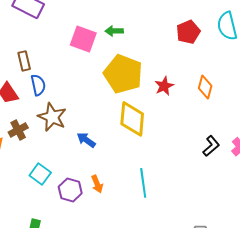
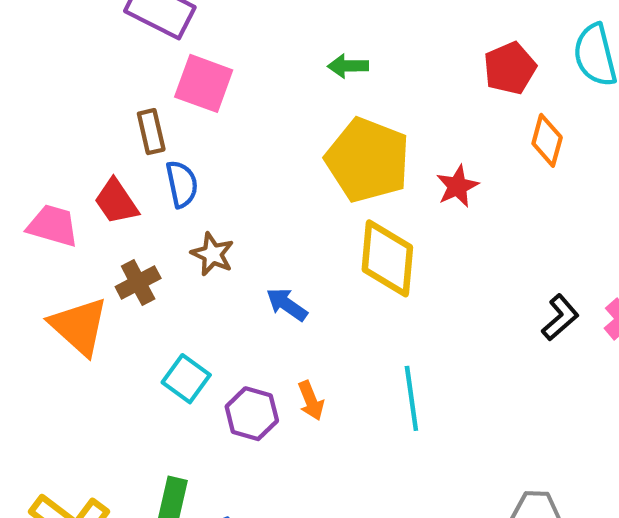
pink square: (83, 39) -> (204, 83), moved
orange diamond: (205, 87) -> (547, 140), moved
brown star: (52, 117) -> (212, 254), size x0.7

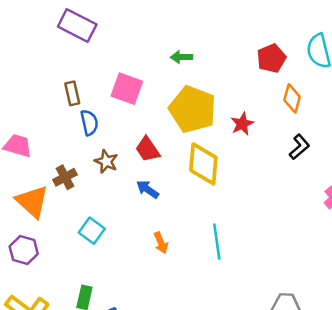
pink square: (204, 83) -> (127, 89), moved
red trapezoid: (116, 202) -> (148, 149), moved
black L-shape: (560, 317) -> (299, 147), moved
purple hexagon: (252, 414) -> (24, 250), moved

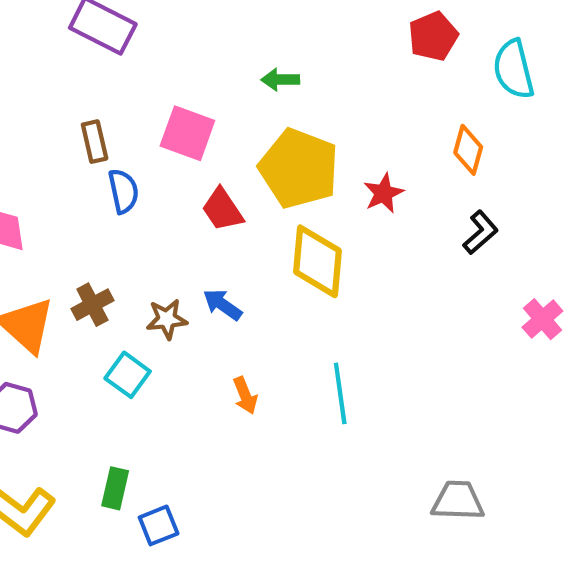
red pentagon: (271, 58) -> (433, 36), moved
red trapezoid: (148, 149) -> (223, 210), moved
brown star: (106, 161) -> (167, 319), moved, turned -30
brown cross: (65, 177) -> (92, 305), moved

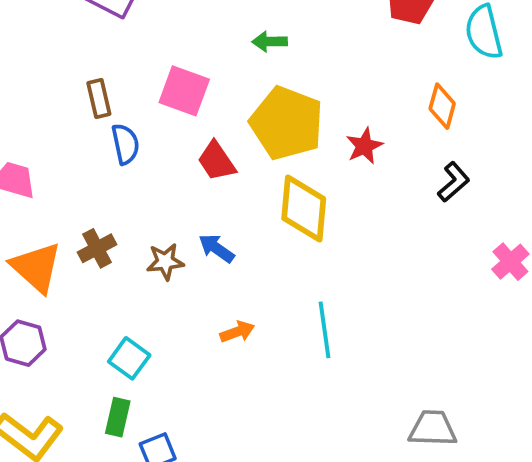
cyan square: (128, 375) -> (129, 358), moved
orange arrow: (245, 395) -> (237, 332), turned -88

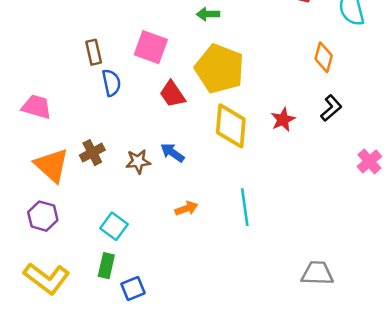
red star: (364, 146) -> (283, 120), moved

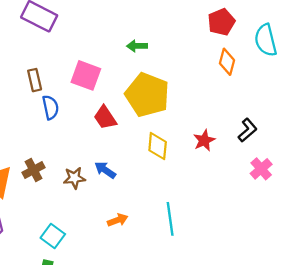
orange diamond: (324, 57) -> (227, 62), moved
yellow diamond: (231, 126) -> (158, 146), size x0.7
pink cross: (369, 161) -> (261, 169), moved

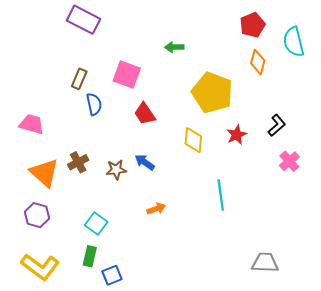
brown rectangle: (35, 80) -> (79, 79), turned 36
yellow pentagon: (147, 95) -> (212, 93), moved
cyan line: (170, 219) -> (221, 195), moved

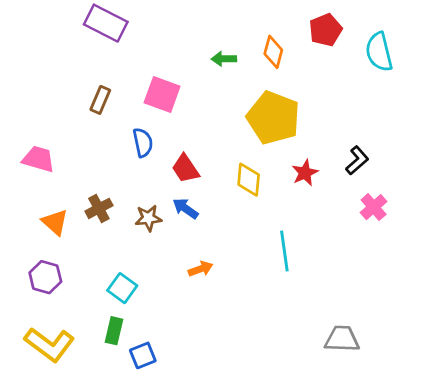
orange diamond: (258, 62) -> (273, 52), moved
blue semicircle: (94, 104) -> (143, 143), moved
red trapezoid: (145, 114) -> (185, 169), moved
orange triangle: (44, 173) -> (55, 222), size x0.7

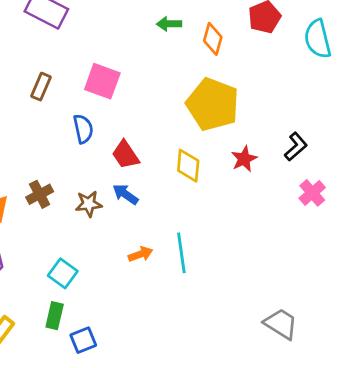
green arrow: (224, 59) -> (169, 24), moved
cyan line: (284, 251) -> (181, 253), moved
gray trapezoid: (342, 339) -> (281, 324), turned 30

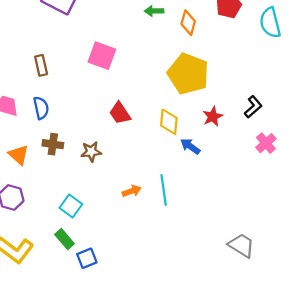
brown rectangle: (41, 87) -> (41, 65), moved, turned -36
blue semicircle: (83, 129) -> (41, 108), moved
brown cross: (40, 194) -> (53, 144), turned 36
blue arrow: (125, 194) -> (190, 146), moved
green rectangle: (55, 316) -> (65, 239), turned -54

